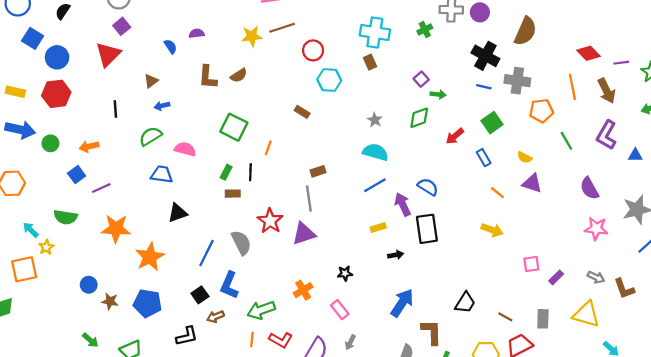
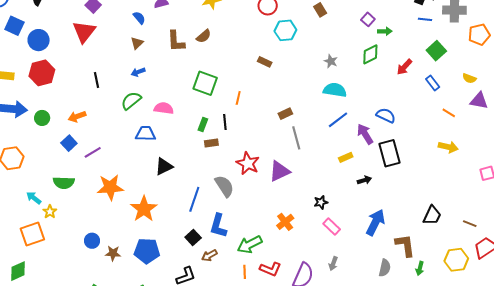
brown triangle: (151, 81) -> (137, 43), moved
gray line: (309, 198) -> (296, 138), moved
pink rectangle: (340, 310) -> (332, 227), moved

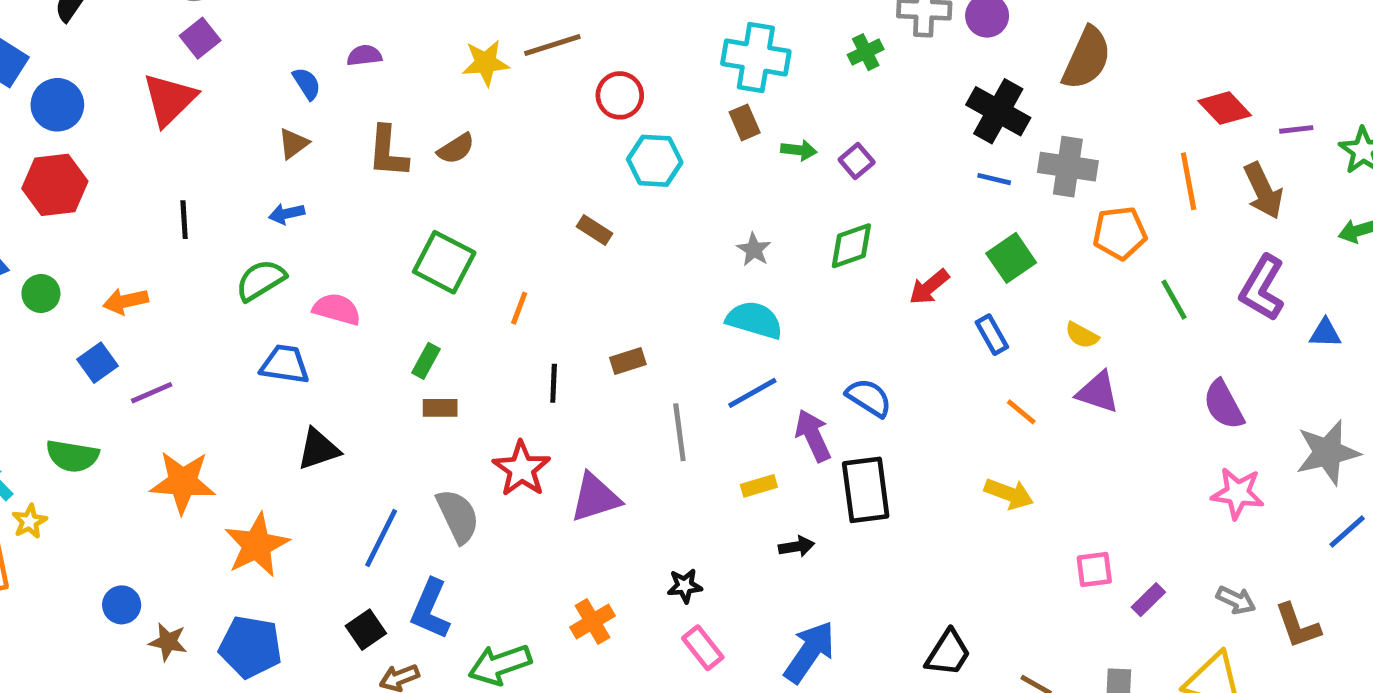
green arrow: (385, 31) -> (799, 150), moved
black line: (225, 122) -> (554, 383), moved
gray line: (296, 138) -> (679, 432), moved

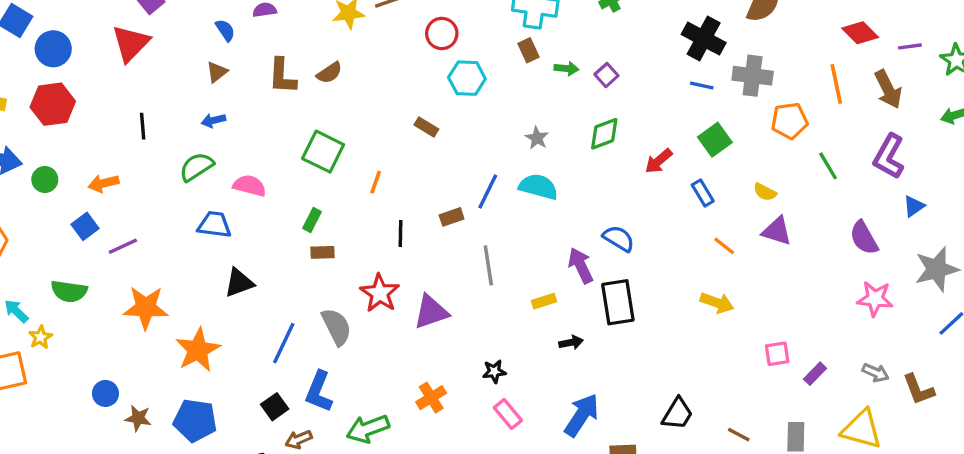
blue triangle: (1325, 333) -> (914, 206), moved, turned -35
blue line: (752, 393) -> (488, 191), moved, turned -33

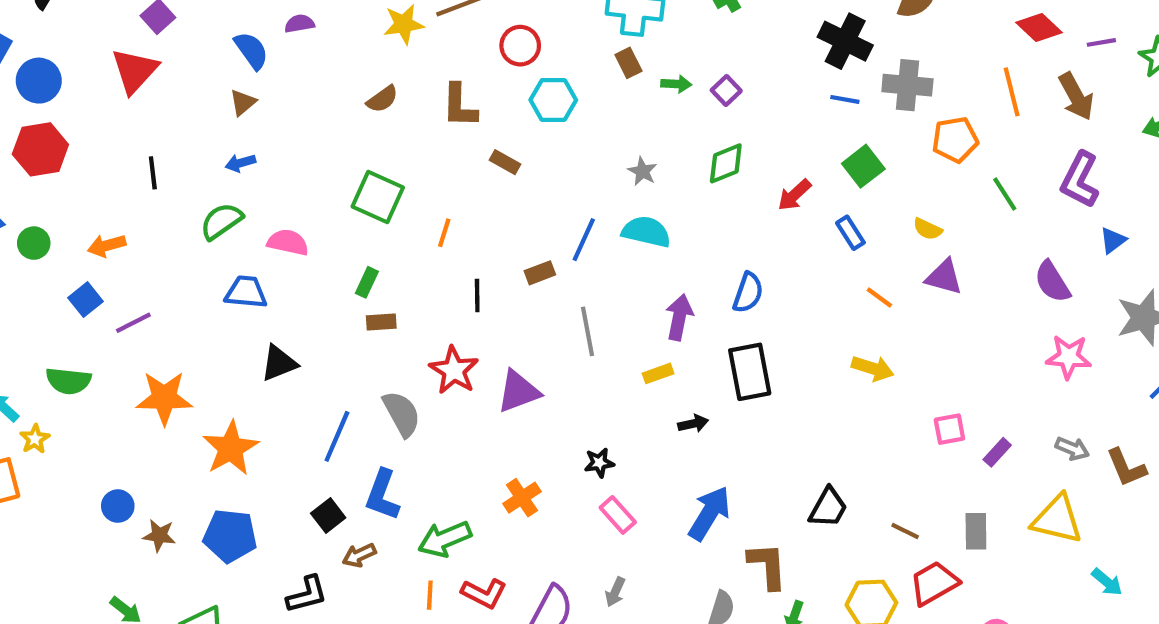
blue semicircle: (225, 30) -> (251, 50), size x1.4
brown L-shape: (282, 76) -> (459, 106), moved
blue semicircle: (619, 238) -> (748, 293), turned 80
purple arrow: (581, 266) -> (679, 317), moved, turned 39

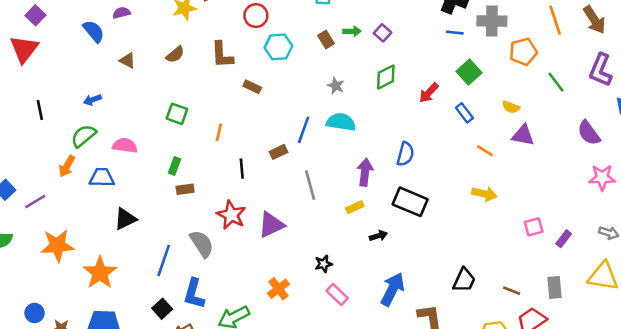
brown rectangle: (628, 63) -> (326, 40), moved
brown triangle: (243, 103) -> (127, 60), moved, turned -48
green square: (378, 197) -> (177, 114), size x0.7
orange arrow: (107, 246) -> (67, 166), moved, turned -40
black rectangle: (750, 372) -> (410, 202), turned -52

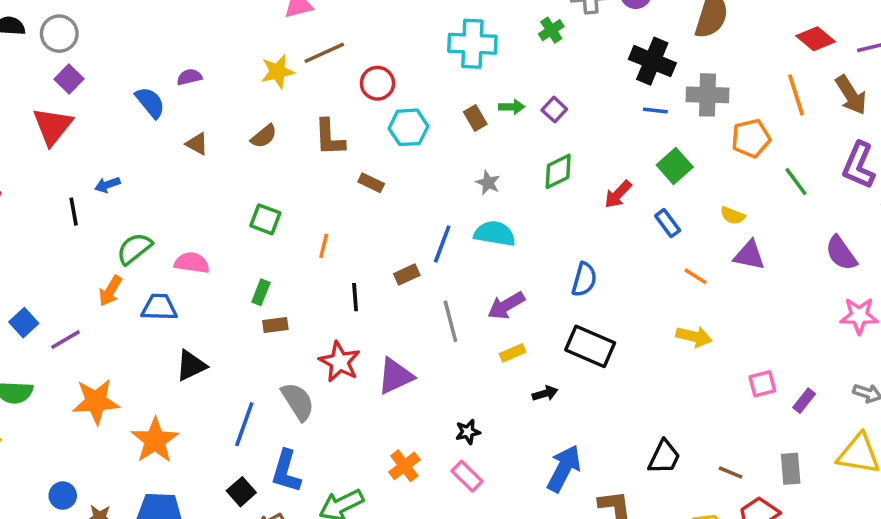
blue arrow: (92, 100) -> (107, 185), moved
purple arrow: (365, 172) -> (506, 306), moved, turned -128
pink rectangle: (337, 295) -> (467, 476), moved

